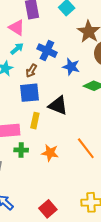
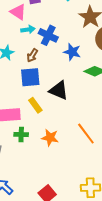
cyan arrow: (17, 49) -> (28, 29), moved, turned 32
yellow rectangle: (35, 121) -> (35, 105), turned -49

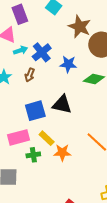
blue cross: (48, 35) -> (42, 52), turned 36
blue square: (30, 77) -> (35, 111), moved
yellow rectangle: (35, 105) -> (47, 138), moved

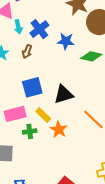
cyan arrow: (21, 50) -> (18, 27), turned 96
black triangle: (62, 104) -> (64, 94), moved, turned -30
orange star: (62, 153) -> (59, 129), turned 30

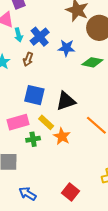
blue square: (32, 87) -> (34, 95), turned 30

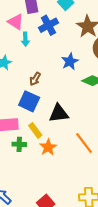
blue cross: (40, 37) -> (48, 25), moved
blue star: (66, 48) -> (70, 61), turned 30
brown arrow: (28, 59) -> (35, 79), moved

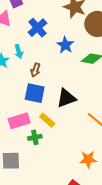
blue cross: (48, 25) -> (37, 28), moved
cyan arrow: (25, 39) -> (19, 51), moved
orange star: (48, 147) -> (88, 159), moved, turned -30

